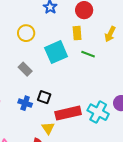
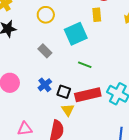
green line: (88, 54) -> (85, 65), moved
black square: (44, 97) -> (64, 92), moved
blue cross: (25, 103) -> (45, 85), turned 32

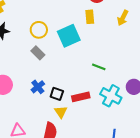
yellow circle: (46, 15) -> (39, 30), moved
green line: (85, 65) -> (99, 67), moved
red rectangle: (88, 95) -> (81, 97), size x0.7

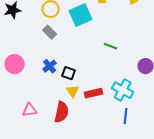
cyan cross: (111, 96) -> (123, 90), moved
red rectangle: (81, 97) -> (94, 93), moved

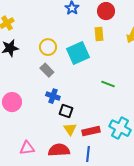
blue cross: (50, 66) -> (53, 96), moved, turned -32
red semicircle: (62, 112) -> (59, 150), turned -105
blue line: (126, 116) -> (88, 154), moved

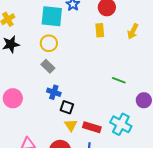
cyan square: (78, 53) -> (52, 16), moved, turned 30
green line: (108, 84) -> (119, 80), moved
red rectangle: (91, 131) -> (92, 127), turned 30

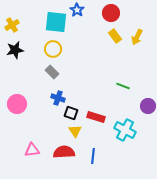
yellow rectangle: (100, 30) -> (115, 36), moved, turned -32
red rectangle: (92, 127) -> (96, 117), moved

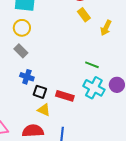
yellow arrow: (137, 37) -> (106, 28), moved
cyan cross: (125, 130) -> (94, 88), moved
yellow triangle: (75, 131) -> (44, 110), turned -32

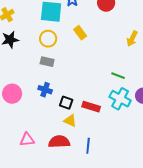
yellow rectangle: (84, 15) -> (80, 33), moved
gray rectangle: (21, 51) -> (47, 62), turned -32
blue cross: (27, 77) -> (45, 90), moved

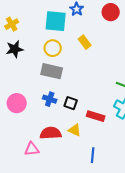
gray rectangle: (47, 62) -> (52, 71), size x1.5
black square: (66, 103) -> (71, 103), moved
red semicircle: (59, 142) -> (51, 133), moved

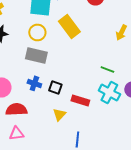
yellow rectangle: (85, 42) -> (69, 26), size x1.6
yellow triangle: (75, 130) -> (59, 114), turned 48
red semicircle: (51, 133) -> (16, 109), moved

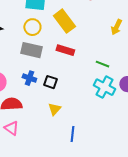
red rectangle: (80, 100) -> (65, 50), moved
pink triangle: (16, 133) -> (11, 128), turned 42

